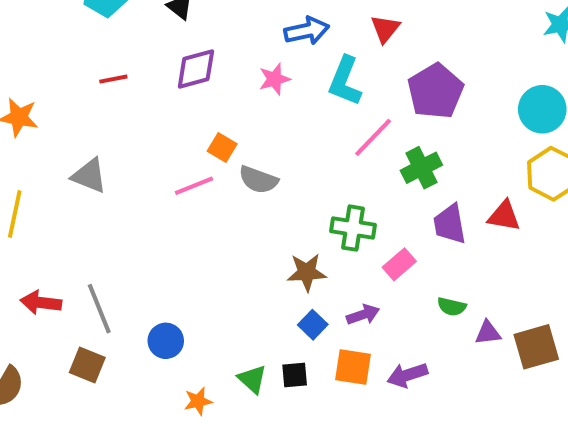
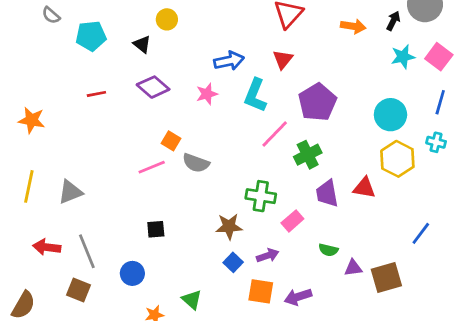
purple diamond: (196, 69) -> (153, 87), turned 56
gray triangle: (89, 176) -> (70, 192), moved, turned -44
black square: (295, 375) -> (156, 229), moved

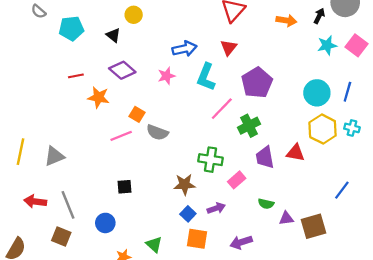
blue line: (440, 102) -> (347, 92), moved
orange star: (32, 120) -> (99, 97), moved
cyan cross: (436, 142) -> (352, 128), moved
orange square: (261, 291) -> (197, 239), moved

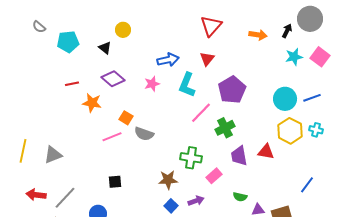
blue line: (347, 92) -> (312, 98), turned 54
gray line: (68, 205) -> (65, 198), turned 65

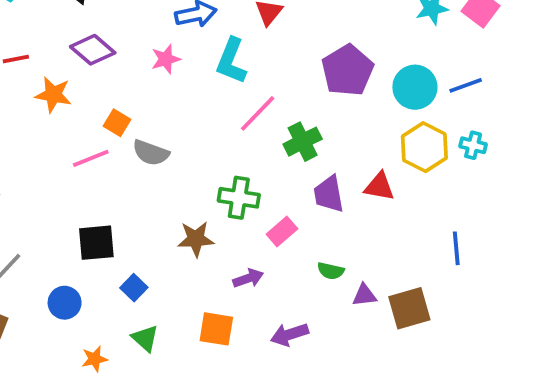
purple pentagon: (232, 90) -> (348, 70), moved
black square: (115, 182) -> (96, 243), size x1.5
blue line: (307, 185) -> (456, 248), turned -42
blue square: (171, 206) -> (134, 288), moved

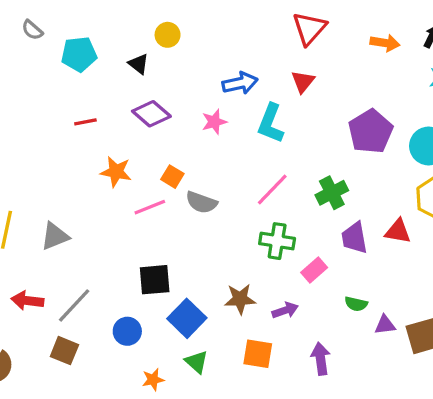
orange star: (53, 95) -> (116, 172), moved
pink line: (258, 113) -> (272, 189), moved
brown star: (196, 239) -> (240, 299), moved
blue square: (134, 288) -> (187, 318), size x1.6
purple arrow: (289, 335) -> (321, 359), turned 100

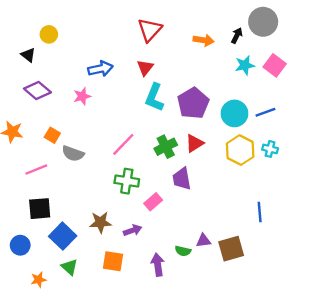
cyan L-shape: (271, 123) -> (154, 97), moved
pink line: (150, 207) -> (36, 170), moved
red triangle: (398, 231) -> (194, 143), moved, turned -42
green semicircle: (356, 304) -> (183, 251), moved

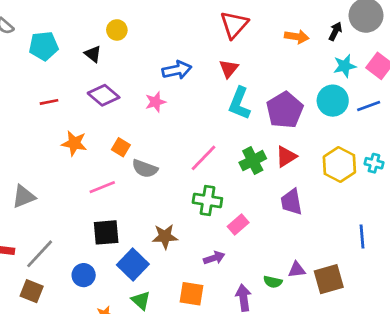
blue line: (265, 112) -> (369, 106), moved
cyan circle: (234, 113) -> (333, 101), moved
purple trapezoid: (182, 179) -> (291, 202), moved
brown star: (100, 222) -> (165, 236), moved

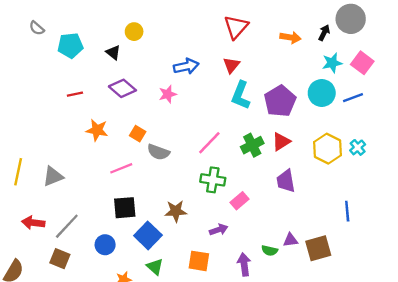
cyan cross: (374, 163) -> (358, 147), turned 35

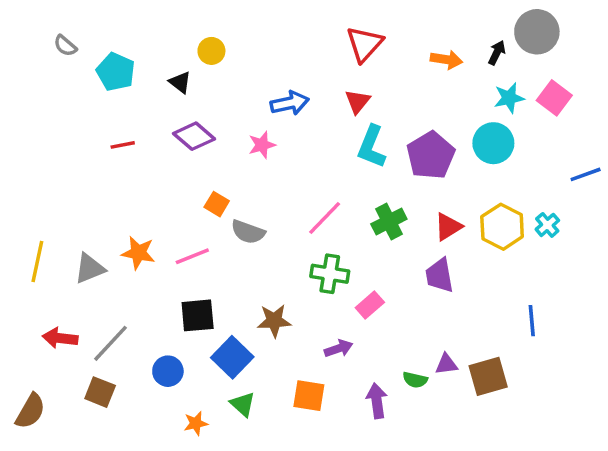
cyan pentagon: (70, 45) -> (116, 72), turned 30
blue line: (353, 98) -> (586, 174), moved
orange star: (97, 130) -> (138, 253), moved
red triangle: (281, 142) -> (448, 227), moved

